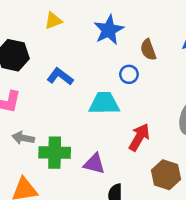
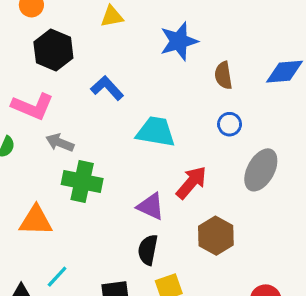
blue circle: (129, 74) -> (230, 124), moved
gray arrow: (23, 138) -> (60, 143), moved
purple triangle: (94, 164) -> (151, 206), moved

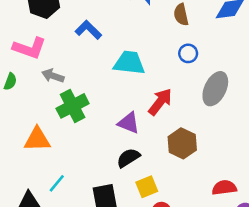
green cross: (82, 182) -> (73, 106), turned -36
black semicircle: (148, 250) -> (128, 158), turned 50

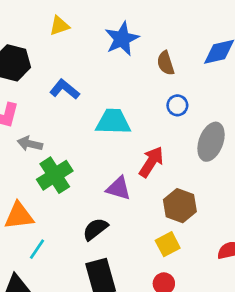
black semicircle: (128, 158) -> (95, 229), moved
cyan line: (57, 183) -> (37, 249), moved
yellow square: (147, 187) -> (168, 244), moved

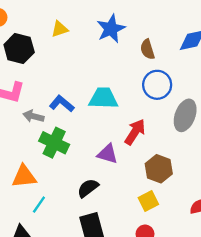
yellow triangle: (59, 26) -> (60, 29), moved
blue L-shape: (65, 89) -> (62, 104), moved
blue circle: (177, 105) -> (157, 85), size x1.6
green cross: (55, 175) -> (54, 143), turned -32

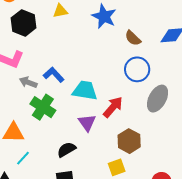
blue star: (111, 29) -> (104, 16), turned -30
brown semicircle: (147, 49) -> (133, 38), turned -36
cyan trapezoid: (103, 98) -> (85, 90), moved
purple triangle: (107, 154) -> (87, 123), turned 30

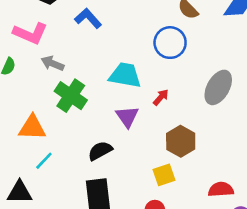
blue circle: (137, 69) -> (170, 43), moved
blue L-shape: (54, 75) -> (88, 18), moved
red arrow: (113, 107) -> (161, 97), size x0.6

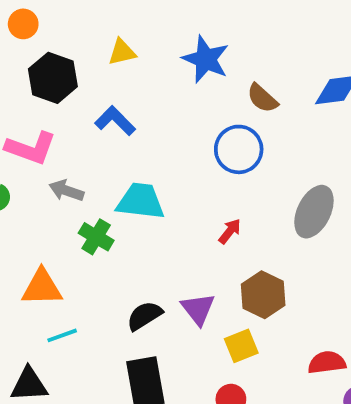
cyan trapezoid: (125, 75) -> (141, 201), moved
green cross: (71, 96) -> (96, 237), size x0.7
purple triangle: (127, 117) -> (198, 309), moved
cyan line: (44, 161) -> (62, 335), turned 30

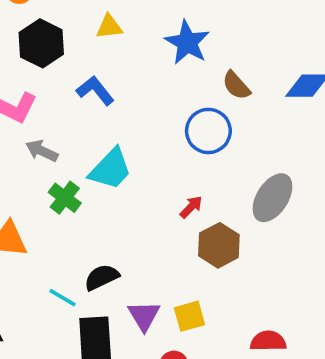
cyan trapezoid: (141, 201) -> (110, 169), turned 120
brown hexagon: (263, 295) -> (219, 245), moved
purple triangle: (198, 309) -> (144, 316), moved
cyan line: (62, 335) -> (63, 298), moved, turned 44

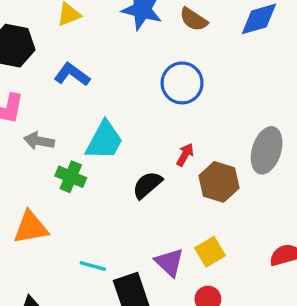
brown semicircle: (236, 85) -> (194, 19), moved
gray ellipse: (272, 198) -> (267, 150), moved
black semicircle: (102, 277) -> (147, 185), moved

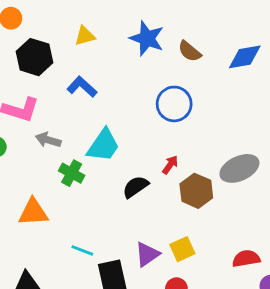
gray ellipse: (267, 150) -> (239, 168), turned 42
purple triangle: (169, 262) -> (147, 254), turned 36

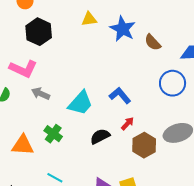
yellow triangle: (85, 36) -> (89, 19), moved
blue L-shape: (82, 87) -> (120, 96), moved
blue circle: (174, 104) -> (173, 83), moved
green cross: (72, 173) -> (53, 134), moved

